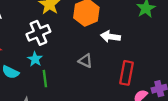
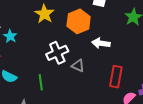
white cross: (38, 33) -> (57, 53), moved
cyan star: (35, 59) -> (10, 36), moved

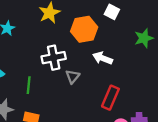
gray triangle: (78, 66) -> (73, 77), turned 32

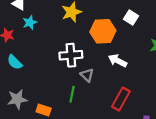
gray triangle: (73, 77) -> (87, 75), turned -32
green line: (29, 85) -> (72, 94), moved

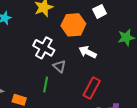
white square: (131, 18) -> (100, 11), turned 32
white cross: (71, 55) -> (44, 48), turned 35

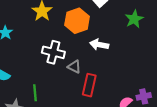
green line: (46, 84) -> (35, 93), moved
red rectangle: (92, 88) -> (89, 85), moved

